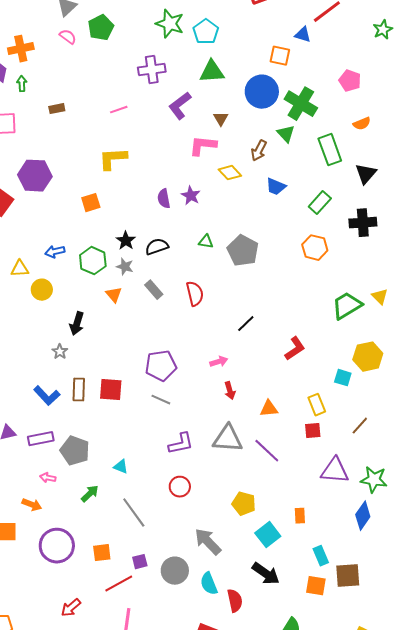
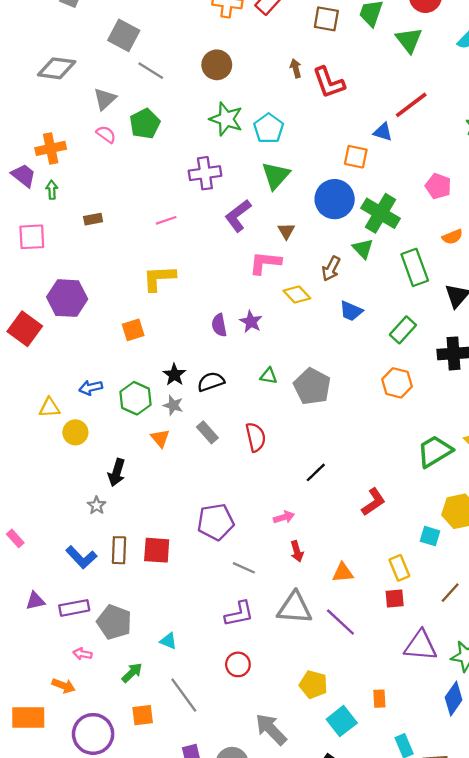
green triangle: (212, 72) -> (276, 176), turned -44
gray line: (161, 400) -> (244, 568), moved
orange square: (102, 553) -> (143, 715), moved

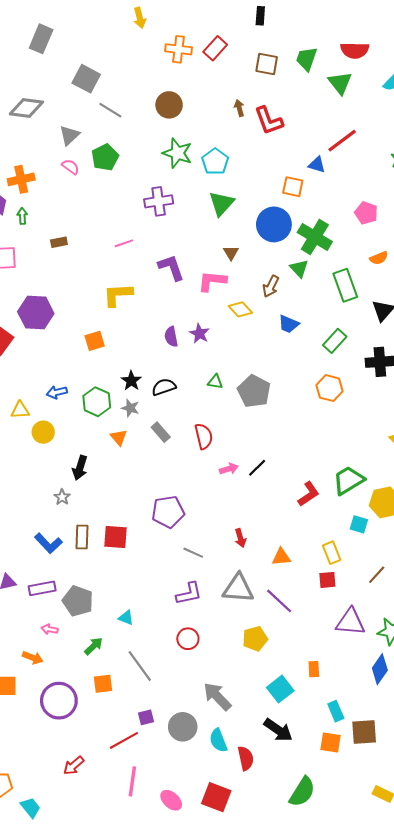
purple L-shape: (238, 216) -> (171, 267), moved, turned 108
green trapezoid: (435, 451) -> (348, 480), moved
pink arrow: (284, 517) -> (229, 469), moved
yellow pentagon: (313, 684) -> (255, 639), moved, turned -30

